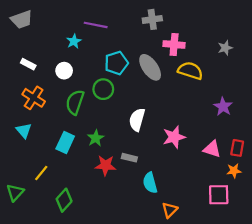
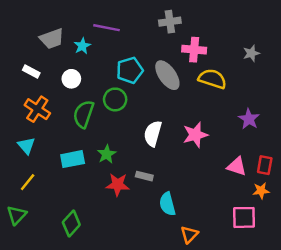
gray trapezoid: (22, 19) -> (52, 39), moved
pink star: (174, 137) -> (195, 135), moved
cyan rectangle: (65, 142) -> (73, 159), turned 54
yellow line: (41, 173) -> (28, 182), moved

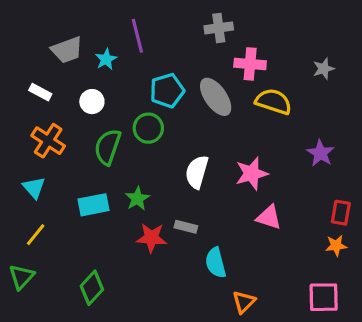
purple line: (107, 28) -> (137, 36), turned 65
pink triangle: (237, 166) -> (269, 217), moved
pink square: (244, 217) -> (324, 297), moved

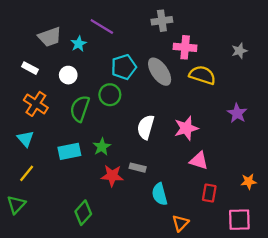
purple line: (137, 36) -> (102, 26), turned -45
red rectangle: (341, 213) -> (209, 193), moved
green diamond: (92, 288) -> (83, 213), moved

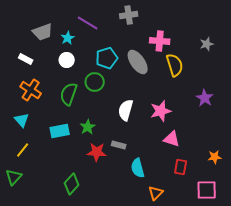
gray cross: (162, 21) -> (129, 15), moved
white circle: (68, 75) -> (67, 60), moved
yellow semicircle: (202, 75) -> (175, 65), turned 55

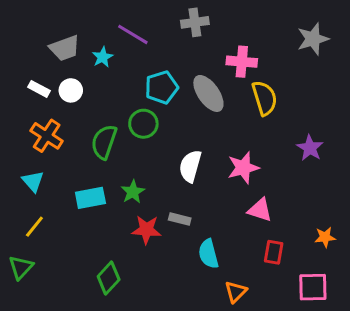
gray star: (207, 44) -> (313, 39), moved, size x1.5
white circle: (67, 60) -> (71, 90), moved

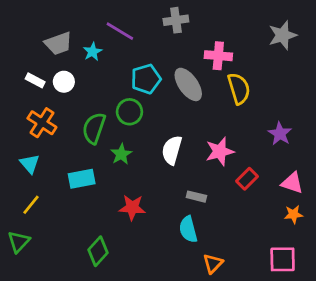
green star: (133, 192) -> (121, 154), moved
pink triangle: (260, 210) -> (292, 183), moved
gray rectangle: (180, 219) -> (196, 197), moved
red rectangle: (274, 252) -> (247, 179), moved, turned 35

